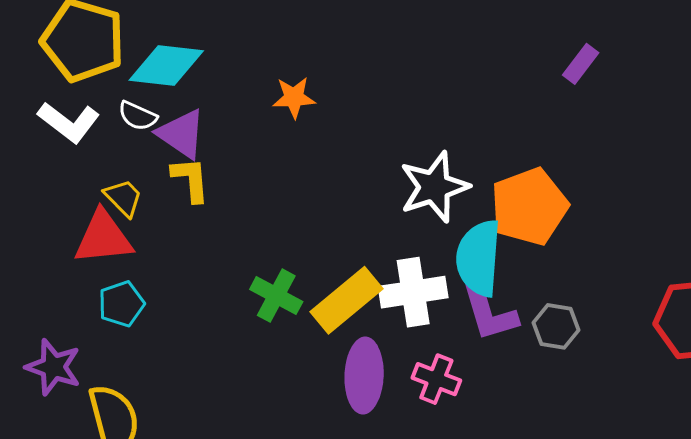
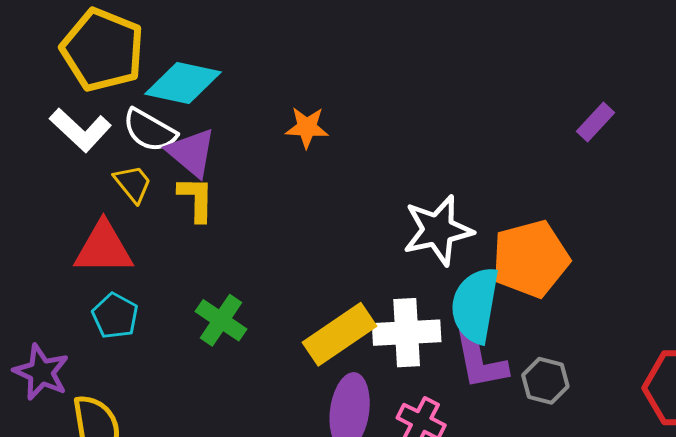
white semicircle: (138, 116) -> (150, 130), size x1.4
yellow trapezoid: (123, 198) -> (133, 184), moved
green cross: (276, 296) -> (221, 320), moved
cyan pentagon: (121, 304) -> (115, 316), turned -30

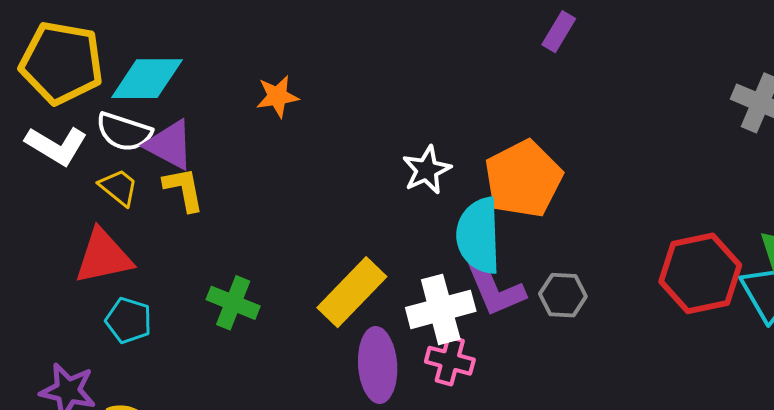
white star: (438, 230) -> (427, 170), size x0.7
white cross: (407, 333) -> (441, 309), moved

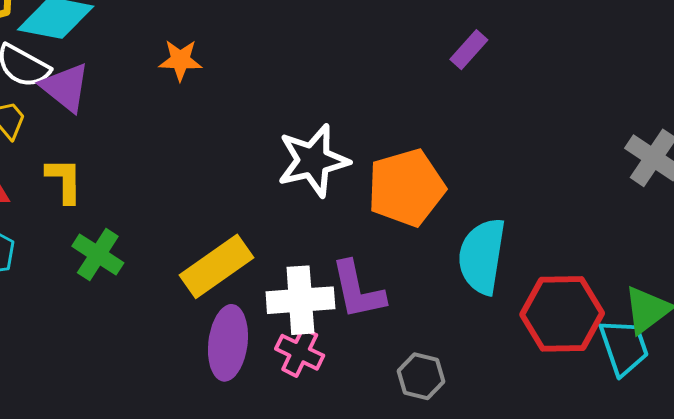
white star: (427, 170) -> (313, 161), size x1.5
yellow L-shape: (184, 189) -> (64, 180), moved
cyan semicircle: (479, 236) -> (482, 256), moved
gray hexagon: (563, 295) -> (421, 376), moved

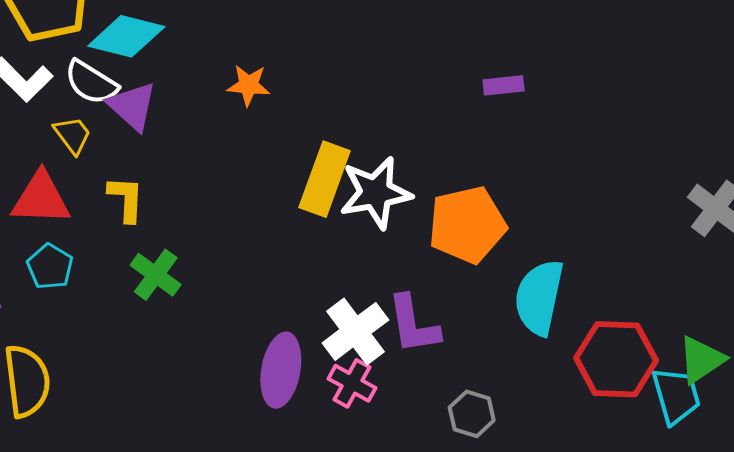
purple rectangle: (469, 50) -> (503, 85), moved, turned 39
yellow rectangle: (216, 266) -> (325, 179), moved, turned -38
white cross: (300, 300) -> (355, 331), turned -36

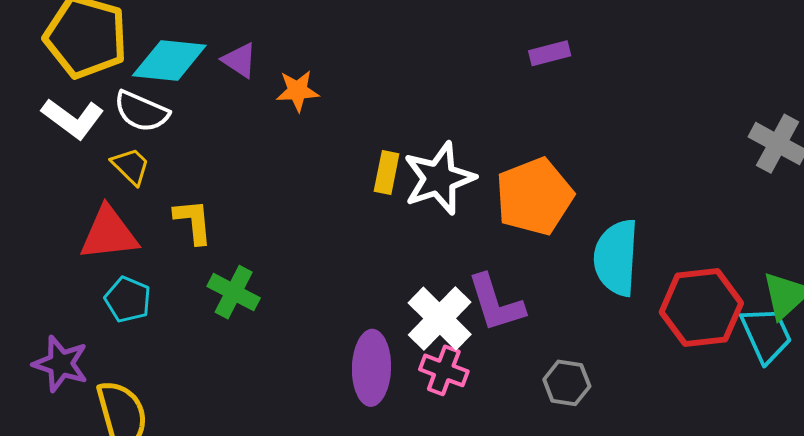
purple triangle: (132, 106) -> (239, 60), moved, size x0.7
yellow rectangle: (325, 179) -> (387, 173), size x0.6

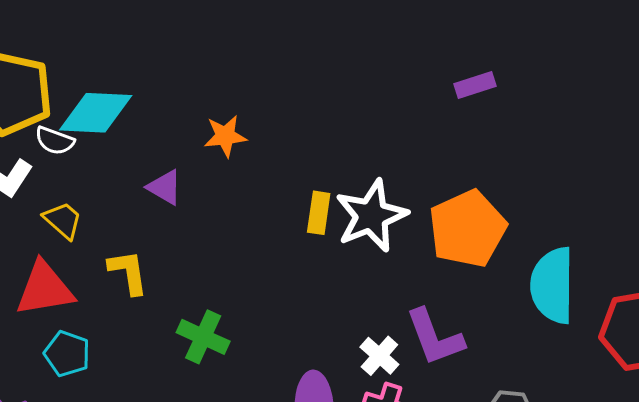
purple triangle: (239, 60) -> (165, 187), moved
white semicircle: (141, 111) -> (55, 141), moved, size x0.7
green cross: (234, 292) -> (203, 337), moved
white cross: (440, 319) -> (379, 356), size x0.6

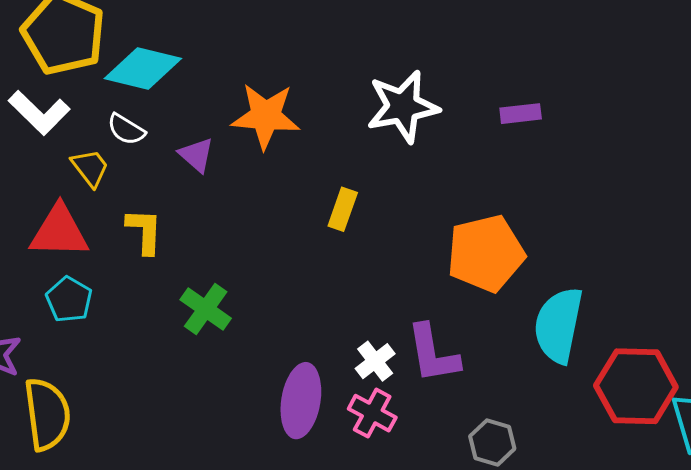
orange star: (225, 136) -> (266, 116), size x1.6
white semicircle: (55, 141) -> (126, 129), moved
white star: (371, 216) -> (403, 107), moved

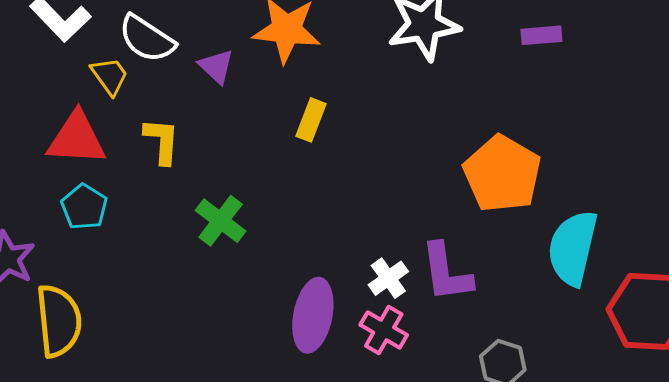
white semicircle: (126, 129) -> (147, 39), size x1.5
yellow rectangle: (343, 209) -> (311, 120), moved
orange pentagon: (486, 253) -> (502, 174), turned -30

